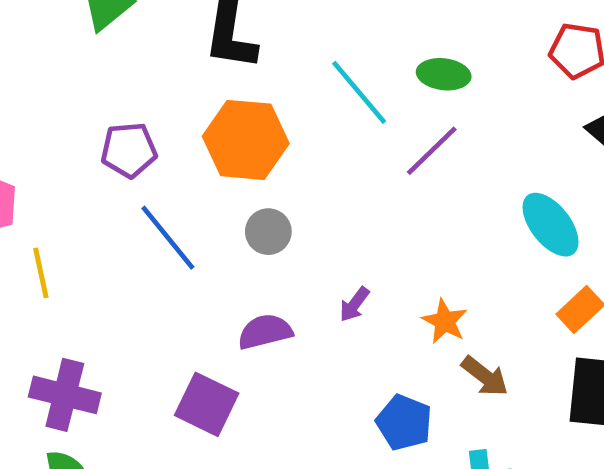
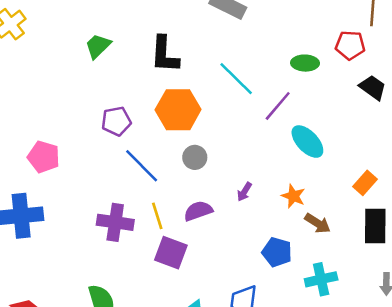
green ellipse: (444, 74) -> (305, 63), moved
cyan ellipse: (551, 225) -> (307, 142), moved
yellow line: (41, 273) -> (157, 216), moved
purple cross: (65, 395) -> (115, 222), moved

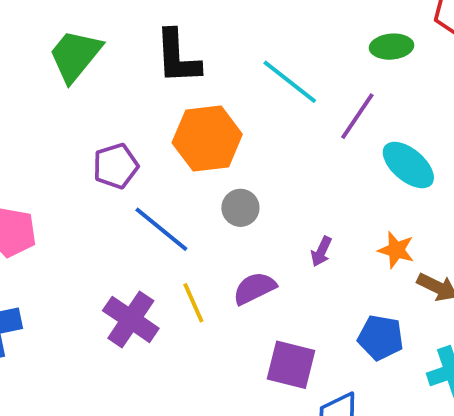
green trapezoid: (98, 46) -> (75, 56), size x1.4
purple cross: (115, 222) -> (131, 319), turned 32
purple square: (171, 253) -> (291, 365), moved

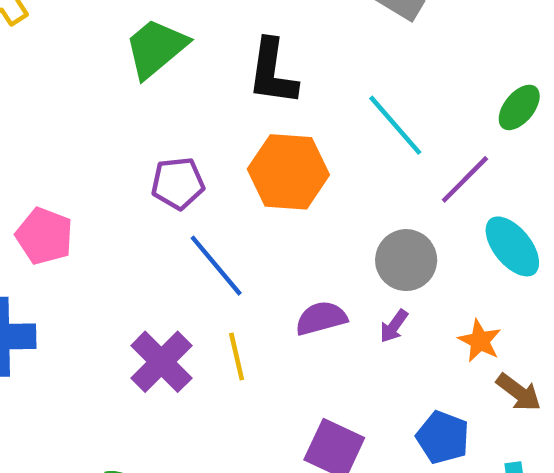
green ellipse: (392, 47) -> (519, 107), turned -57
gray circle: (240, 208) -> (406, 260), moved, size x1.4
purple semicircle: (254, 288) -> (321, 318), moved

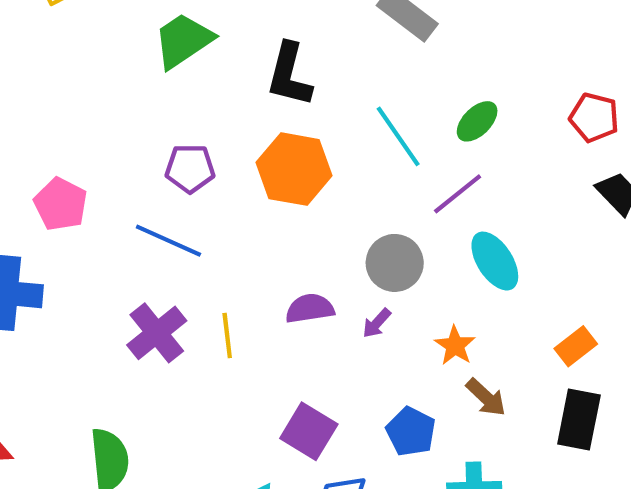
green ellipse: (519, 107) -> (477, 121), moved
blue line: (216, 266) -> (168, 241), moved, turned -32

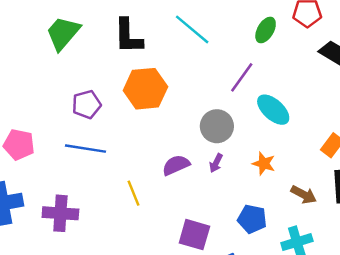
green ellipse: (477, 121) -> (266, 30), moved
cyan line: (398, 136) -> (192, 29), moved
purple cross: (157, 333) -> (60, 213), moved, turned -32
brown arrow: (486, 397) -> (304, 195), moved

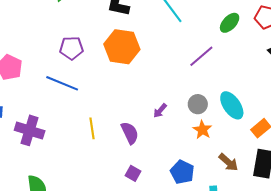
cyan ellipse: (273, 110) -> (232, 105), moved
gray circle: (217, 126) -> (198, 104), moved, size x0.7
purple arrow: (216, 163) -> (160, 111), moved
purple semicircle: (176, 165) -> (130, 133), moved, turned 75
purple square: (194, 235) -> (133, 173), size x0.6

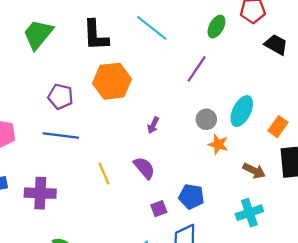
purple pentagon: (71, 48) -> (61, 97), turned 30
cyan ellipse: (232, 105) -> (242, 111), turned 76
purple arrow: (160, 111) -> (153, 125), moved
blue pentagon: (182, 172) -> (191, 197), moved
purple square: (133, 173) -> (159, 209), turned -35

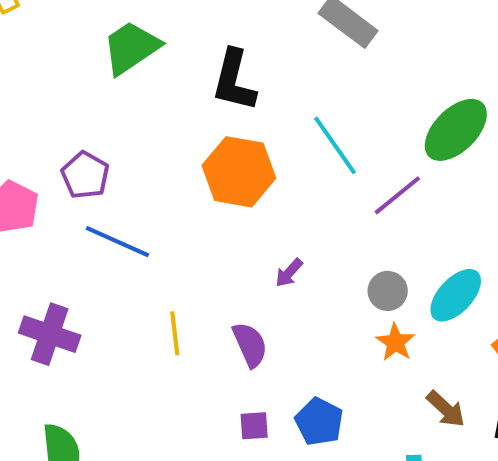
green ellipse: (216, 27) -> (456, 130), size x1.6
cyan line: (152, 28) -> (335, 145), moved
purple pentagon: (61, 97) -> (85, 175), moved

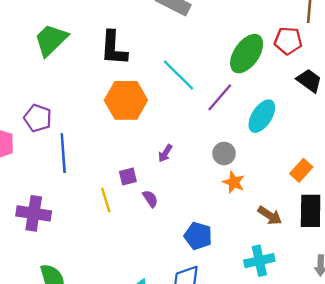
blue line: (117, 242) -> (63, 153), turned 72
cyan ellipse: (456, 295) -> (262, 116), moved
purple semicircle: (250, 345) -> (150, 199), size x0.7
purple square: (254, 426) -> (128, 176), moved

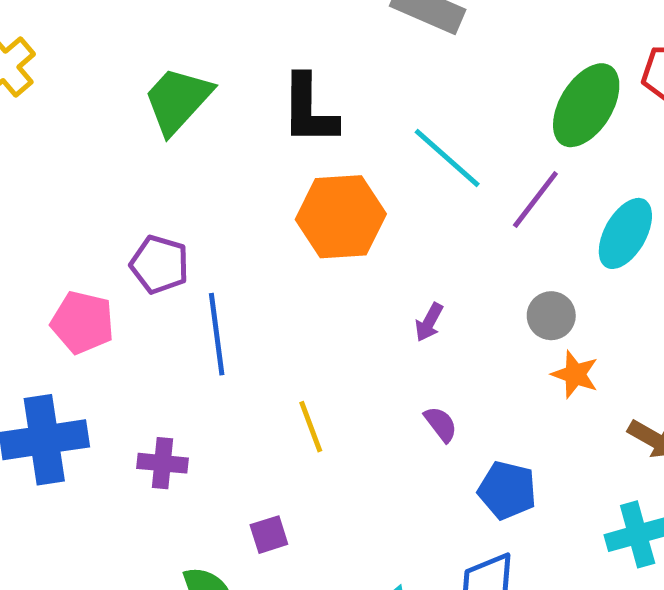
purple square: (128, 176) -> (269, 535), moved
purple semicircle: (150, 199) -> (441, 424), moved
purple cross: (34, 213) -> (162, 463), size x0.7

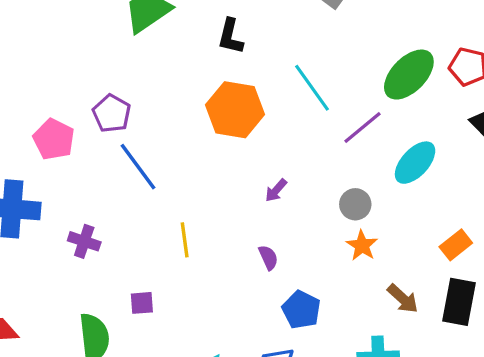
black L-shape: (309, 110) -> (230, 36), size x0.7
blue line: (217, 334) -> (138, 167), turned -42

